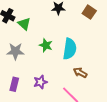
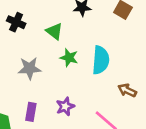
green triangle: (24, 24) -> (54, 31), moved
brown arrow: (80, 73) -> (127, 90), moved

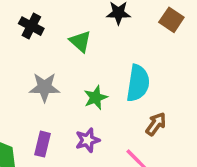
green star: (69, 58) -> (96, 98), moved, turned 30
brown arrow: (127, 90) -> (156, 124), moved, turned 96

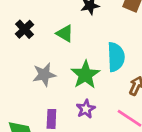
black cross: (31, 26) -> (25, 29), turned 30
green star: (96, 98) -> (85, 75), size x1.5

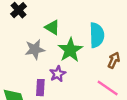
green triangle: (65, 34) -> (52, 27), moved
purple star: (86, 109) -> (58, 74), moved

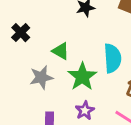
purple star: (58, 74) -> (85, 111), moved

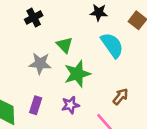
cyan semicircle: (112, 58) -> (112, 45), moved, turned -48

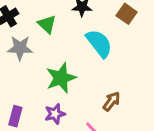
green triangle: (65, 45) -> (47, 24), moved
gray star: (40, 63) -> (20, 48), moved

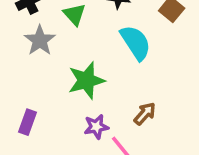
gray star: (20, 48) -> (40, 40), turned 30
purple star: (55, 114) -> (96, 127), moved

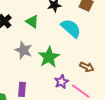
gray star: (40, 40) -> (24, 50), moved
brown arrow: (145, 114) -> (87, 67), turned 88

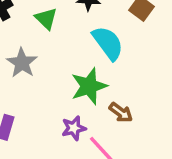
green star: (49, 57) -> (89, 86), moved

